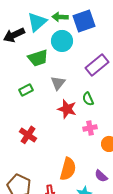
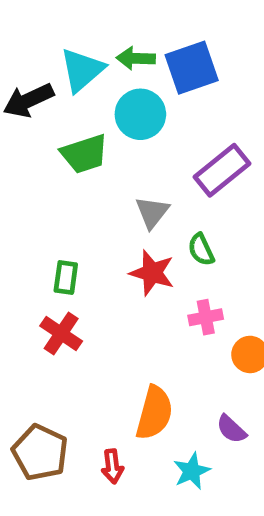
gray triangle: (58, 83) -> (152, 212), moved
green rectangle: (26, 90) -> (66, 278), moved, turned -56

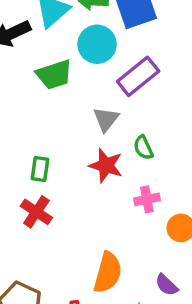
purple rectangle: (222, 170) -> (138, 76), moved

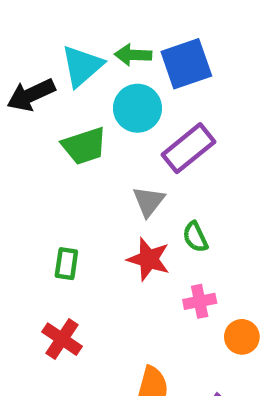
red cross: (36, 212) -> (62, 339), moved

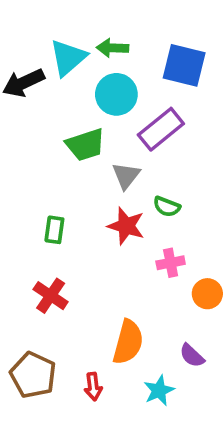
blue square: (186, 64) -> (184, 65), moved, turned 33
green trapezoid: (84, 146) -> (85, 145), moved
green semicircle: (195, 237) -> (167, 207), turned -44

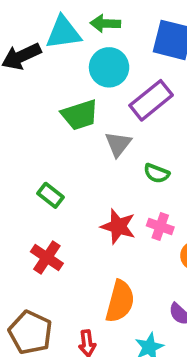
cyan triangle: (68, 58) -> (63, 33), turned 33
red star: (126, 226) -> (118, 226), moved
green rectangle: (54, 230) -> (51, 195), turned -60
pink cross: (171, 263) -> (160, 226), turned 30

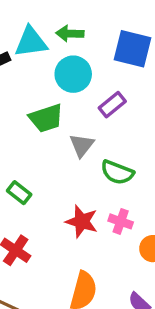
purple rectangle: (151, 100) -> (112, 105), size x0.7
green semicircle: (157, 173) -> (117, 172), size x1.4

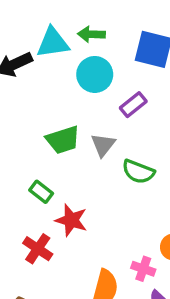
green trapezoid: (46, 118) -> (63, 140), moved
red star: (82, 221) -> (71, 220), moved
pink cross: (121, 221) -> (143, 269), moved

